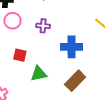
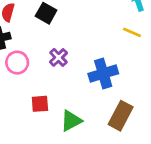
purple cross: (43, 26) -> (58, 57), turned -32

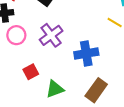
purple cross: (58, 57) -> (51, 35), size x1.5
red square: (40, 104) -> (31, 72), turned -32

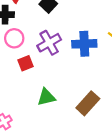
blue cross: (86, 53) -> (84, 44), moved
red square: (31, 72) -> (26, 63), moved

